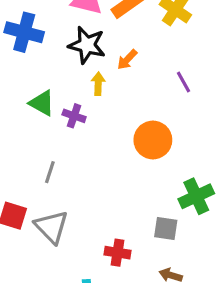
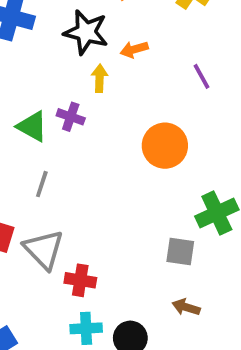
orange arrow: (127, 60) -> (134, 49), turned 30
green triangle: (42, 103) -> (32, 126), moved
red cross: (117, 253) -> (80, 280), moved

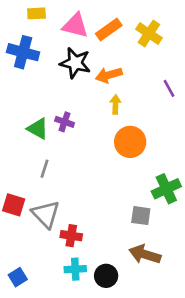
orange arrow: (134, 49) -> (109, 75), size x1.4
purple line: (201, 76) -> (169, 88), moved
yellow arrow: (100, 78) -> (115, 104), moved
brown arrow: (186, 307) -> (145, 254), size x1.6

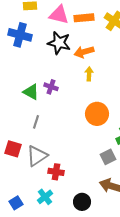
orange rectangle: (109, 29) -> (84, 18), turned 30
orange circle: (130, 142) -> (97, 114), moved
gray triangle: (46, 214) -> (37, 156), turned 40
gray square: (141, 216) -> (108, 157), turned -35
cyan cross: (75, 269) -> (45, 197), moved, turned -35

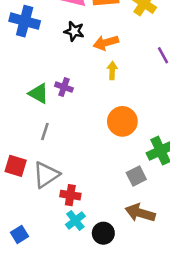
black star: (59, 43) -> (74, 31), size x0.7
cyan cross: (45, 197) -> (75, 220), moved

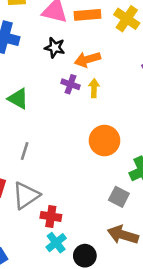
purple cross: (64, 87) -> (70, 84), moved
green triangle: (39, 93) -> (18, 99), moved
gray square: (136, 176) -> (119, 197), turned -36

